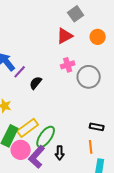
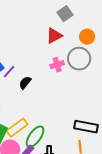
gray circle: (89, 77) -> (79, 59), moved
black rectangle: (97, 127) -> (86, 127), size x1.6

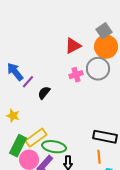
gray square: (65, 14) -> (104, 31), moved
orange circle: (87, 37) -> (106, 47), size x1.5
green ellipse: (35, 137) -> (54, 147), turned 65

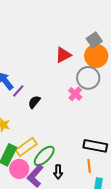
pink cross: (76, 75) -> (75, 94), moved, turned -32
green ellipse: (54, 147) -> (44, 156), turned -55

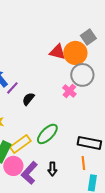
red triangle: (63, 55) -> (57, 52), turned 42
orange circle: (96, 56) -> (75, 53), moved
green ellipse: (44, 156) -> (47, 134), moved

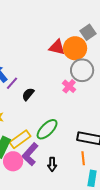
purple L-shape: (29, 173) -> (30, 154), moved

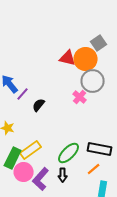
green ellipse: (47, 129) -> (69, 153), moved
purple L-shape: (30, 154) -> (41, 179), moved
orange line: (83, 158) -> (94, 169), turned 56

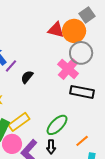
pink cross: (80, 97) -> (68, 69), size x1.5
black rectangle: (100, 149) -> (82, 92), moved

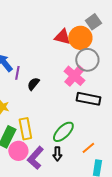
purple line: (11, 66) -> (17, 73), turned -32
yellow rectangle: (19, 122) -> (25, 129), turned -65

